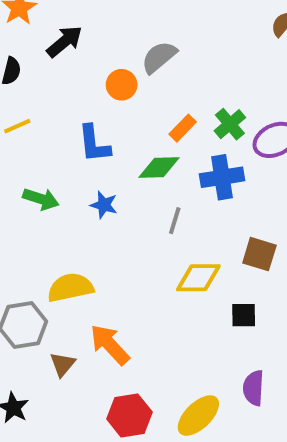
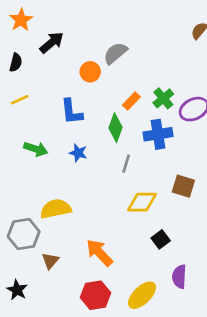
green diamond: (159, 167) -> (115, 128), turned -68
black square: (244, 315) -> (161, 239), moved, turned -36
orange arrow: (110, 345) -> (99, 253), moved

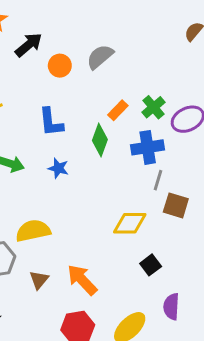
orange circle: (90, 72) -> (60, 66), moved
gray line: (126, 164) -> (158, 180), moved
brown triangle: (50, 261) -> (39, 280), moved

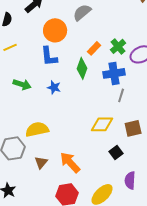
orange circle: (60, 66) -> (55, 30), moved, size x1.5
brown square: (176, 205) -> (133, 128), moved, turned -30

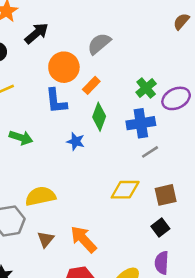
orange rectangle: (94, 48) -> (91, 85), moved
blue star: (54, 87) -> (76, 141), moved
gray line: (121, 95) -> (150, 152), turned 40
black square: (116, 152) -> (160, 228), moved

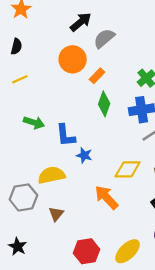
black arrow: (37, 33) -> (81, 22), moved
blue L-shape: (56, 101) -> (66, 135), moved
blue star: (76, 141) -> (84, 155), moved
orange arrow: (83, 239) -> (106, 197), moved

